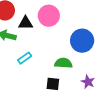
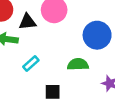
black square: (53, 84) -> (53, 92), moved

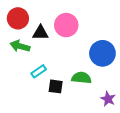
black square: (53, 92) -> (56, 86), moved

